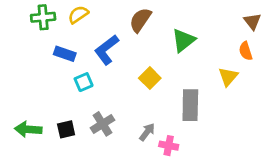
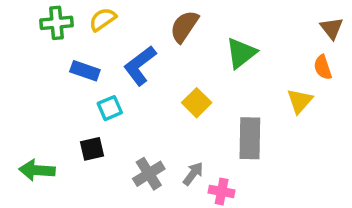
gray cross: (102, 124) -> (149, 174), moved
black square: (66, 129) -> (92, 149), moved

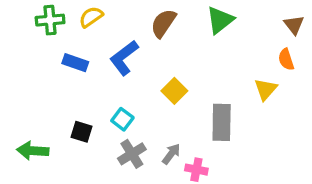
green triangle: (241, 53) -> (220, 20), moved
cyan square: (110, 108) -> (122, 119), moved, turned -30
black square: (92, 149) -> (82, 132), turned 30

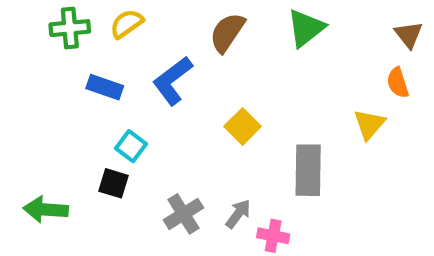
cyan square: (122, 119) -> (131, 146), moved

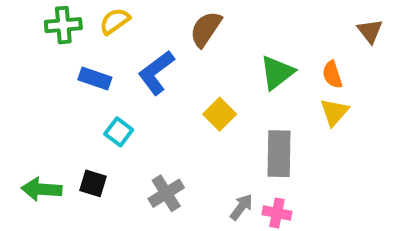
green triangle: (306, 28) -> (277, 73), moved
orange semicircle: (398, 83) -> (332, 75), moved
black square: (114, 183) -> (93, 183), moved
gray arrow: (238, 214) -> (241, 207), moved
pink cross: (273, 236) -> (277, 213), moved

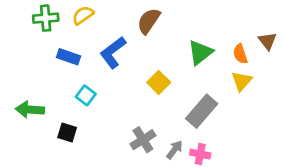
brown triangle: (370, 31) -> (267, 41), moved
gray rectangle: (279, 154) -> (202, 111), turned 40
green arrow: (42, 189) -> (30, 110), moved
gray cross: (166, 193) -> (143, 140), moved

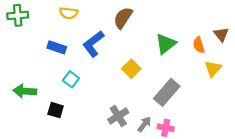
yellow semicircle: (83, 15) -> (69, 13), turned -138
green cross: (46, 18) -> (18, 15), moved
yellow triangle: (242, 81) -> (213, 69), moved

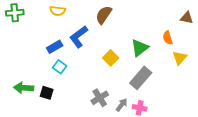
brown triangle: (221, 34) -> (187, 18), moved, turned -40
green triangle: (166, 44) -> (140, 48), moved
blue rectangle: (57, 47) -> (55, 47), moved, turned -49
green arrow: (25, 91) -> (24, 88), moved

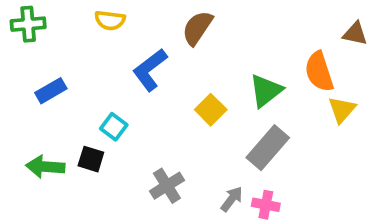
orange semicircle: (168, 38) -> (319, 72), size x1.5
blue rectangle: (55, 47) -> (51, 91), moved
black square: (47, 93) -> (91, 159), moved
gray cross: (100, 98) -> (167, 186), moved

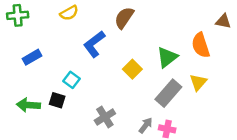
yellow semicircle: (110, 20) -> (69, 13), turned -36
yellow triangle: (342, 110) -> (198, 82), moved

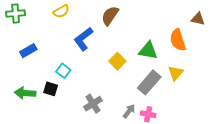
green triangle: (167, 57) -> (148, 51), turned 48

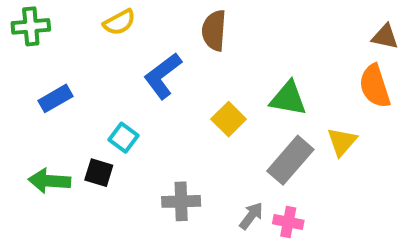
brown semicircle: (110, 16) -> (214, 30), turned -30
orange semicircle: (178, 40) -> (375, 86), moved
gray cross: (93, 104) -> (181, 201), turned 30

